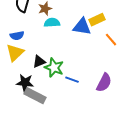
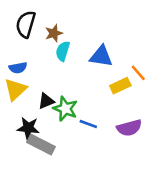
yellow rectangle: (97, 20) -> (120, 86), moved
cyan semicircle: (52, 23) -> (63, 51), turned -70
purple semicircle: (104, 83) -> (129, 128), turned 48

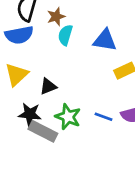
blue semicircle: (18, 68) -> (19, 35), moved, size x1.5
green star: (65, 109) -> (68, 117), moved
blue line: (88, 124) -> (104, 117), moved

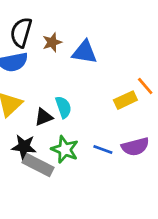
cyan semicircle: (65, 35) -> (63, 107), moved, turned 144
blue triangle: (105, 40) -> (85, 52), moved

